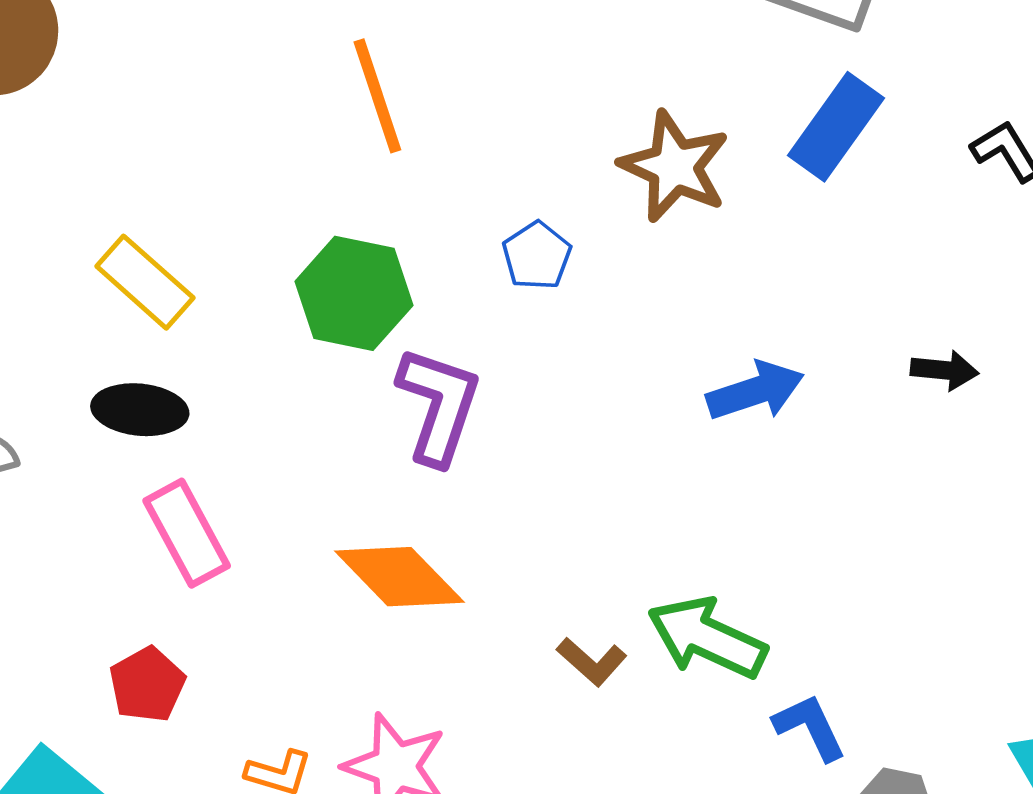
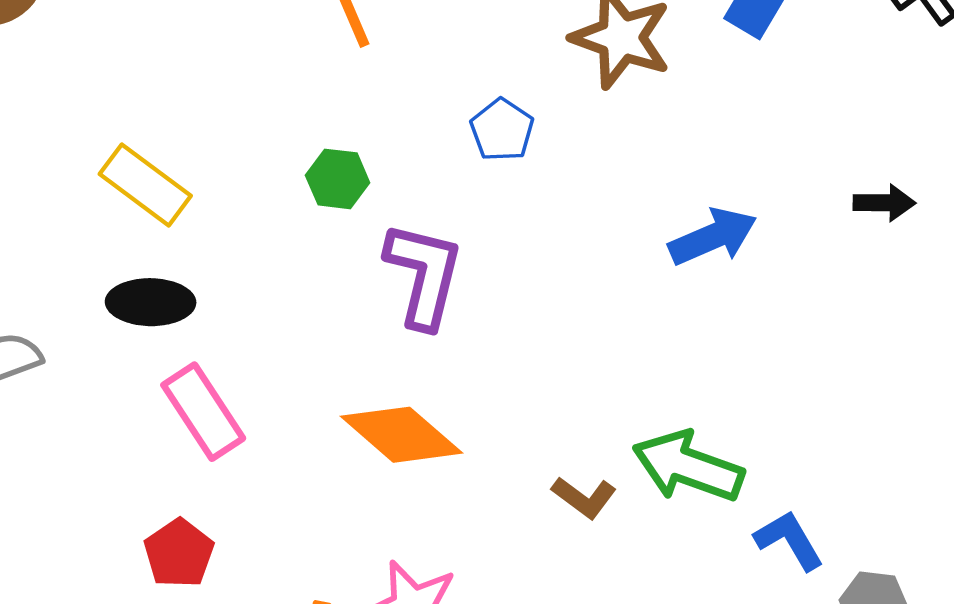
green hexagon: (354, 293) -> (338, 179), size x0.6

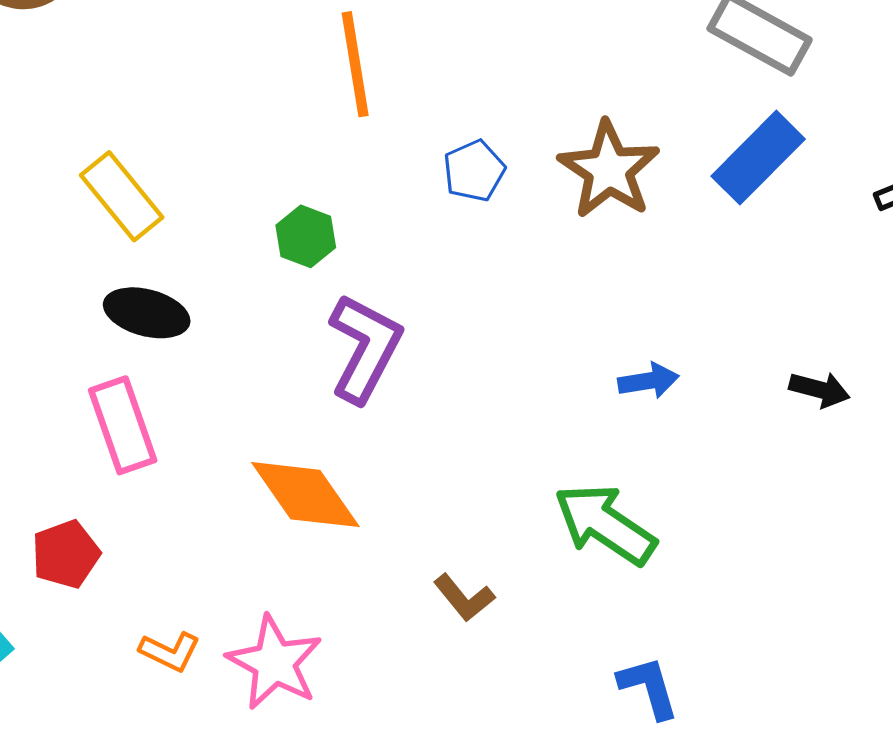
blue pentagon: (502, 130) -> (474, 171), moved
blue arrow: (713, 237) -> (648, 381), size x0.7
black ellipse: (151, 302) -> (147, 313), moved
green arrow: (688, 467) -> (605, 524), moved

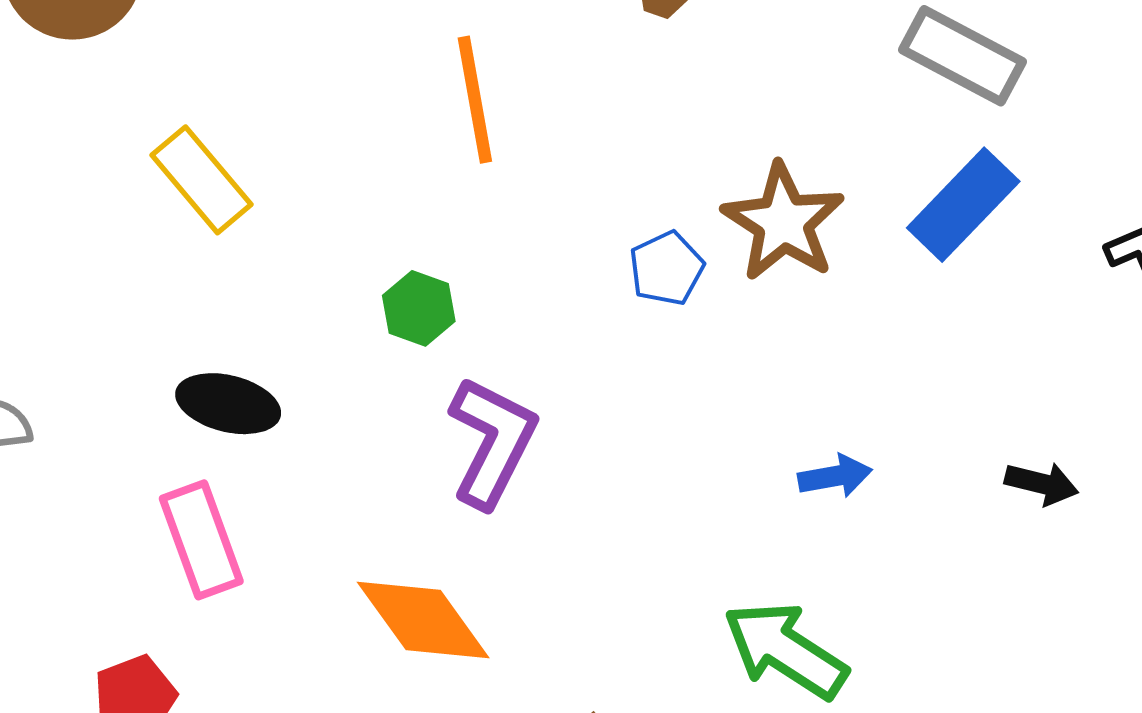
blue pentagon: (474, 171) -> (666, 268), moved
yellow rectangle: (122, 196) -> (201, 180), moved

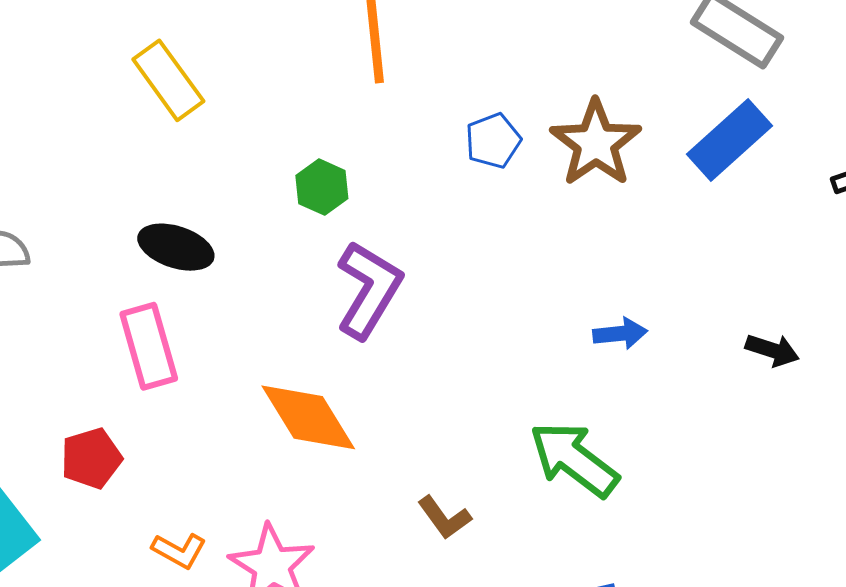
blue pentagon: (666, 268) -> (493, 141), moved

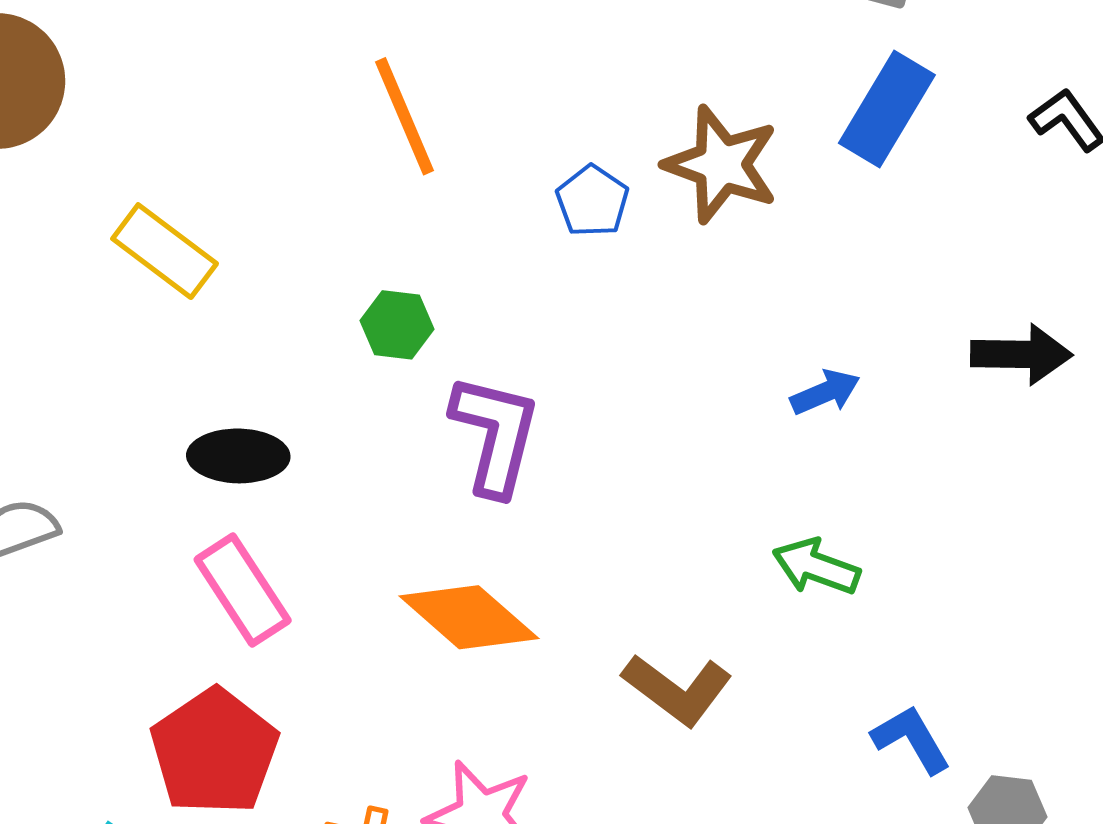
black arrow: (772, 350) -> (1021, 354), size x1.4
red pentagon: (91, 458) -> (214, 752), size x1.6
green arrow: (574, 459) -> (816, 567), size x0.7
brown L-shape: (444, 518) -> (677, 689), size x1.5

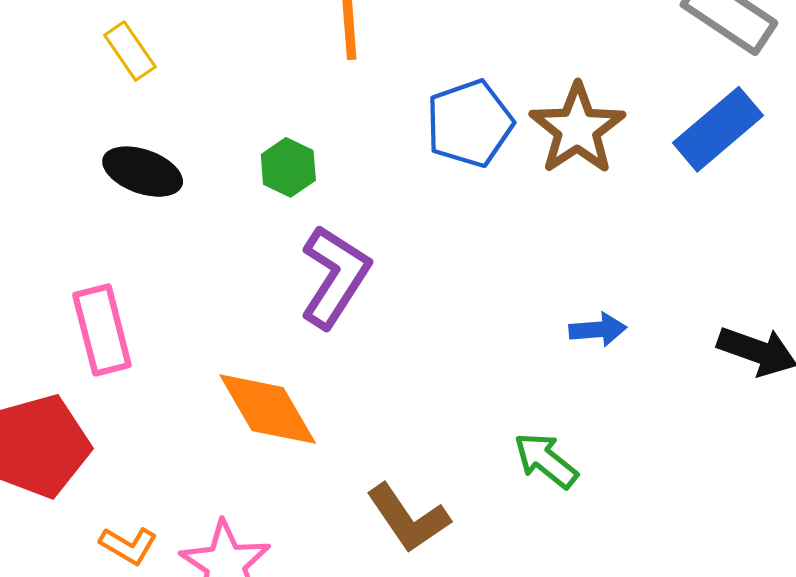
blue pentagon: (592, 201) -> (470, 123), size x1.5
yellow rectangle: (165, 251) -> (130, 51), size x0.7
black ellipse: (238, 456) -> (143, 172), moved

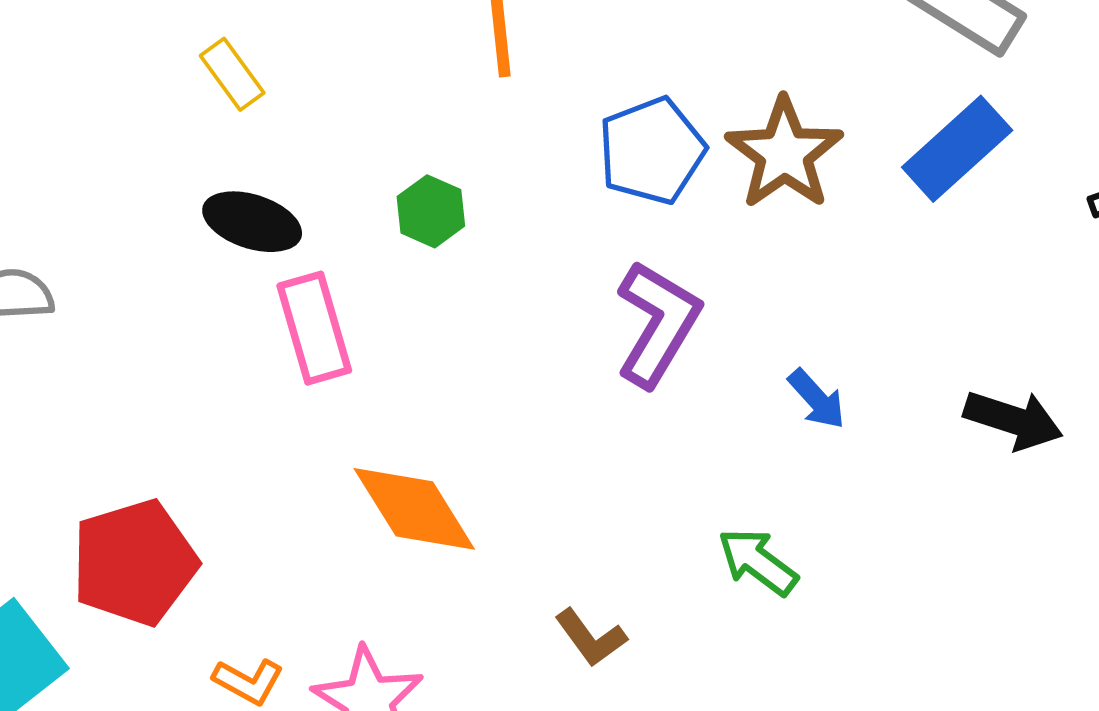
purple L-shape: (335, 277) -> (658, 324), moved
pink rectangle: (102, 330) -> (314, 328), moved
blue arrow: (598, 330) -> (817, 399), turned 54
brown L-shape: (408, 518) -> (591, 638), size x0.7

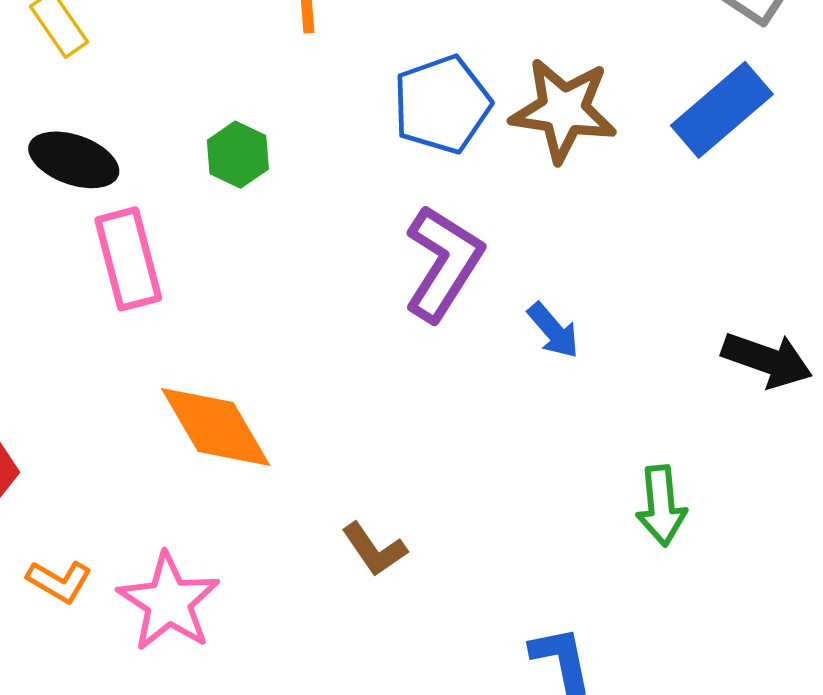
brown star: (784, 153) -> (563, 110), turned -30
blue arrow: (817, 399) -> (553, 331), moved
green arrow: (758, 562) -> (661, 506), moved, turned -134

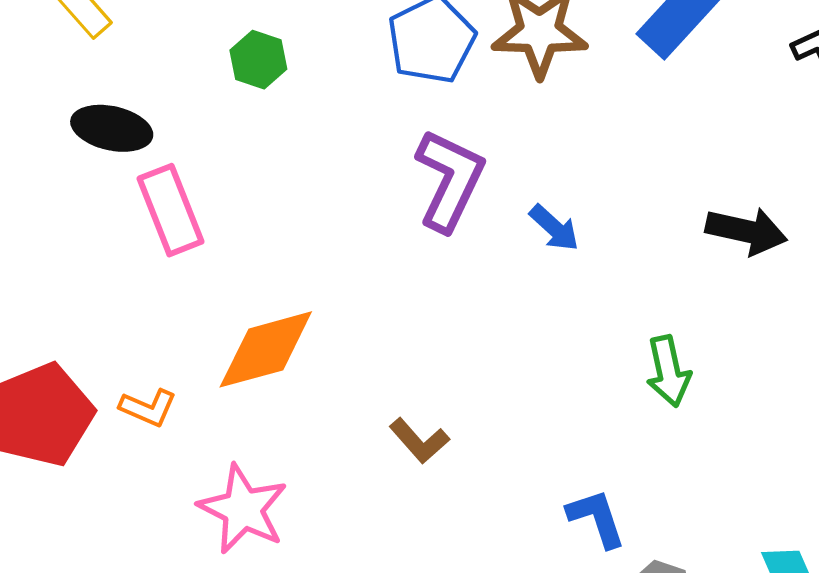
green hexagon: (238, 155) -> (258, 60), moved
orange diamond: (216, 427) -> (266, 349), turned -68
orange L-shape: (59, 581) -> (148, 408), moved

